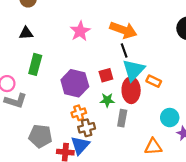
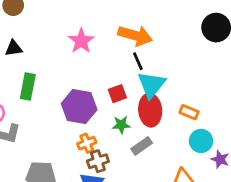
orange rectangle: (154, 81) -> (189, 112), moved
gray rectangle: (122, 118) -> (142, 146), turned 49

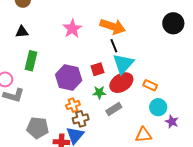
red ellipse: (150, 110) -> (121, 83), turned 60

